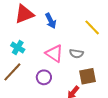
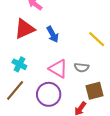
purple circle: (44, 77) -> (49, 94), size x1.5

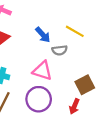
blue arrow: (53, 34) -> (43, 35), moved
gray semicircle: (82, 67) -> (60, 50), moved

